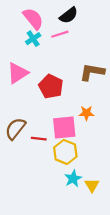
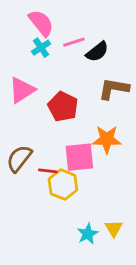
black semicircle: (69, 15) -> (97, 52), moved
orange star: (86, 113) -> (107, 139), size x1.5
yellow hexagon: (65, 152) -> (63, 185), moved
cyan star: (73, 179) -> (88, 234), moved

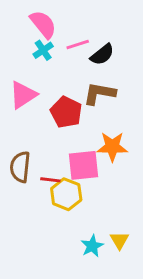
brown L-shape: (114, 89) -> (99, 93), moved
brown semicircle: (19, 159) -> (20, 167), turned -32

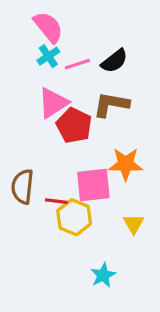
pink line: (78, 44) -> (77, 64), moved
pink triangle: (23, 95) -> (53, 103), moved
yellow triangle: (119, 240) -> (134, 224), moved

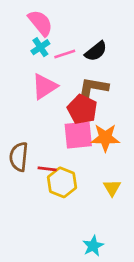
red pentagon: (74, 125) -> (82, 109), moved
pink square: (93, 185) -> (78, 135), moved
cyan star: (103, 275) -> (93, 246), moved

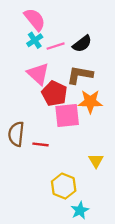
pink triangle: (44, 86) -> (38, 74), turned -45
red pentagon: (82, 109) -> (54, 93), moved
orange star: (105, 138) -> (90, 102), moved
yellow hexagon: (62, 182) -> (64, 186), moved

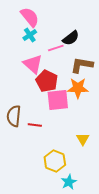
pink line: (56, 46) -> (56, 48), moved
brown L-shape: (80, 75) -> (82, 65), moved

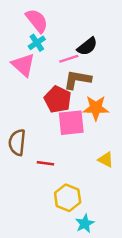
pink triangle: (33, 64) -> (23, 65), moved
brown L-shape: (82, 65) -> (77, 80), moved
red line: (35, 125) -> (45, 163), moved
yellow triangle: (83, 139) -> (106, 160), moved, turned -32

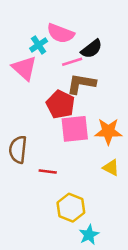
pink semicircle: (37, 21) -> (61, 33), moved, turned 150
orange star: (96, 108) -> (108, 131), moved

